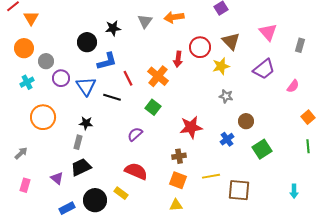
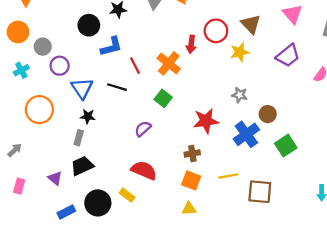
blue triangle: (86, 86) -> (82, 88), moved
gray star: (226, 96) -> (240, 95), moved
blue cross: (227, 139) -> (246, 134), size x1.6

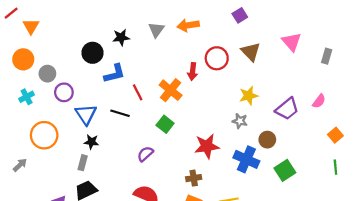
yellow star: (240, 52) -> (249, 96), moved
purple trapezoid: (288, 56) -> (287, 109), moved
blue cross: (246, 134) -> (246, 159), turned -30
gray arrow: (15, 150) -> (20, 165), moved

